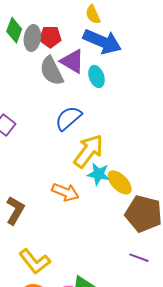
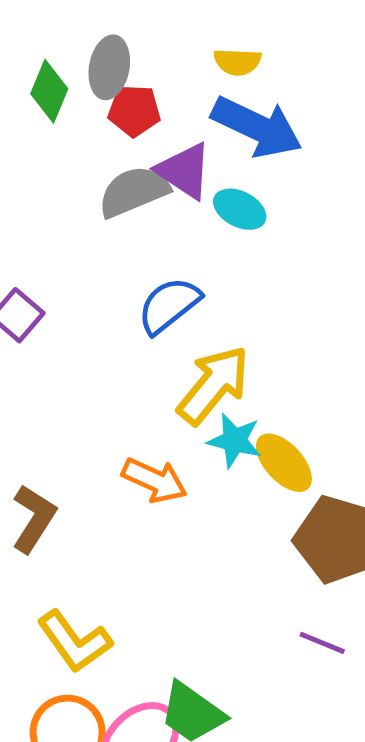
yellow semicircle: (93, 14) -> (237, 62), turned -66
gray ellipse: (32, 38) -> (109, 67), moved
gray semicircle: (51, 71) -> (134, 192), turned 92
cyan ellipse: (96, 77) -> (240, 209), turned -45

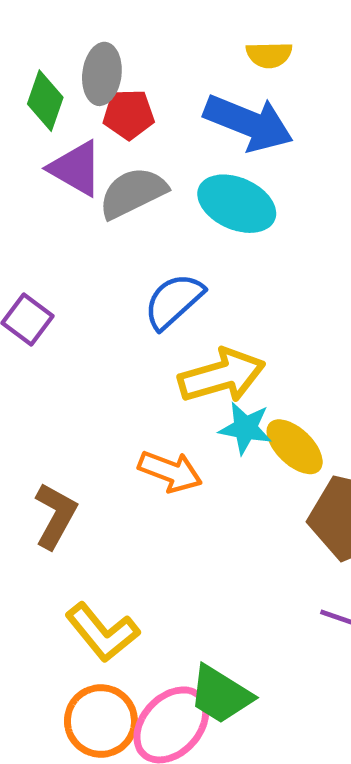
yellow semicircle: (237, 62) -> (269, 55), moved
purple triangle: (184, 171) -> (76, 168), moved
cyan ellipse: (240, 209) -> (237, 204), size x1.5
yellow arrow: (213, 385) -> (222, 376), turned 38

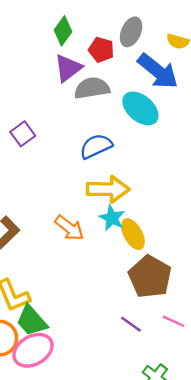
gray ellipse: (102, 74) -> (131, 32), moved
purple triangle: (76, 168) -> (68, 68), turned 36
green trapezoid: (221, 695) -> (32, 321), moved

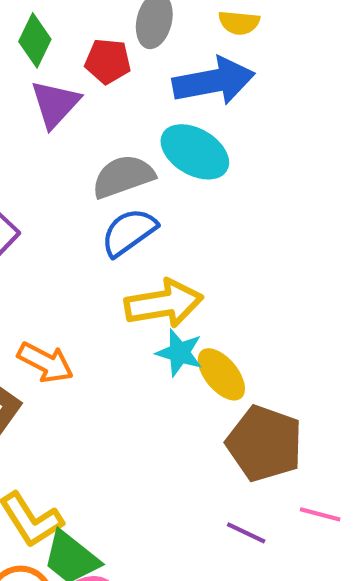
blue arrow: (158, 71) -> (214, 81), turned -39
gray semicircle: (92, 88) -> (123, 176), moved
orange arrow: (69, 228) -> (45, 362), moved

